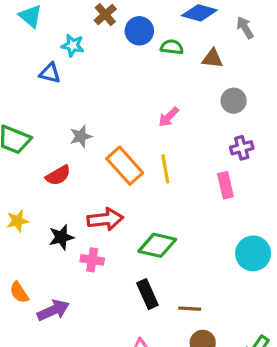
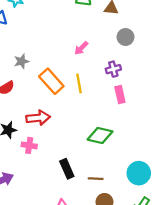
purple cross: (242, 148) -> (113, 69), moved
green diamond: (157, 245) -> (100, 136), moved
cyan circle: (253, 253) -> (139, 173), moved

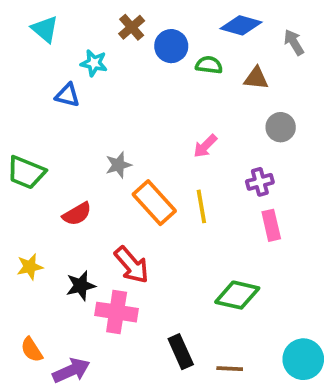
gray star: (21, 61) -> (118, 165), moved
red arrow: (38, 118) -> (132, 265), turned 55
pink cross: (29, 145) -> (117, 312), size x1.5

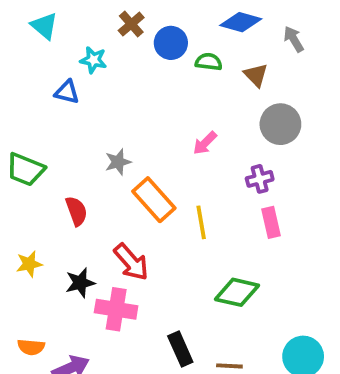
brown triangle: (256, 78) -> (256, 75), turned 40
gray circle: (281, 127) -> (280, 124), size x1.4
yellow line: (201, 206) -> (201, 222), moved
red semicircle: (77, 214) -> (76, 211), turned -80
orange semicircle: (32, 350) -> (31, 347), turned -52

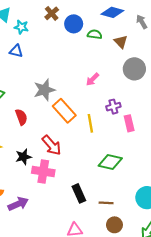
cyan star: (93, 60) -> (21, 27), moved
gray star: (118, 162) -> (44, 90), size x1.5
purple cross: (260, 179) -> (113, 107), moved

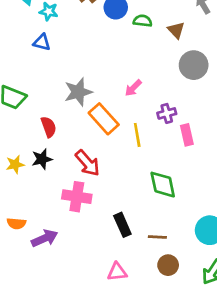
pink arrow: (92, 79) -> (133, 88), moved
black star: (23, 157) -> (42, 159), moved
green diamond: (110, 162) -> (163, 185), turned 65

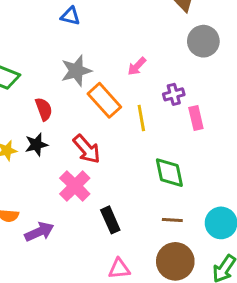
blue triangle: (42, 42) -> (70, 16), moved
pink cross: (77, 197) -> (75, 186), turned 36
black rectangle: (122, 225) -> (110, 220), moved
brown line: (157, 237) -> (172, 220), moved
brown circle: (168, 265) -> (175, 261), size x1.6

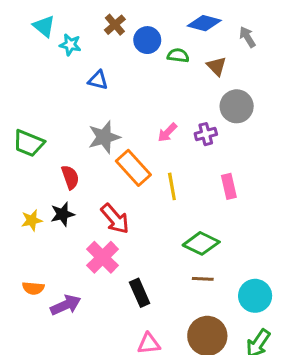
purple cross: (174, 94) -> (206, 134), moved
green diamond: (169, 173) -> (201, 243), turned -52
brown line: (172, 220) -> (203, 279), moved

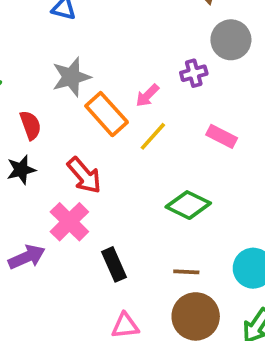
pink arrow: (167, 132) -> (147, 95), moved
yellow line: (172, 186) -> (153, 136), turned 52
pink rectangle: (229, 186) -> (222, 136), turned -50
brown line: (203, 279) -> (186, 272), moved
purple arrow: (66, 305) -> (27, 257), moved

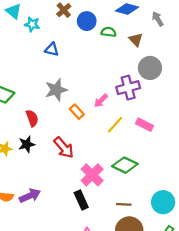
purple cross: (194, 73) -> (128, 88), size x1.5
orange rectangle: (107, 114) -> (77, 112), size x0.6
yellow line: (153, 136) -> (115, 125), moved
pink cross: (69, 222) -> (92, 175), moved

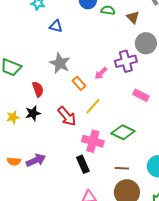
gray star: (56, 90) -> (60, 63), turned -30
yellow line: (115, 125) -> (93, 106), moved
pink cross: (92, 175) -> (93, 141), turned -30

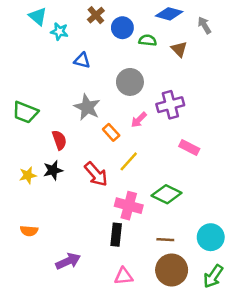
gray circle: (146, 43) -> (130, 82), moved
purple arrow: (36, 160) -> (68, 261), moved
black rectangle: (83, 164) -> (116, 235), turned 30

